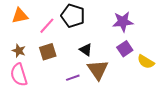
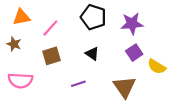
black pentagon: (73, 16) -> (93, 17), moved
brown star: (19, 51) -> (14, 44), moved
brown triangle: (98, 70) -> (124, 87), moved
pink semicircle: (19, 75) -> (20, 80), turned -70

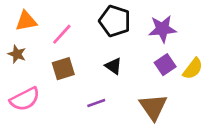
yellow semicircle: (157, 67) -> (193, 69), moved, turned -84
pink semicircle: (20, 80) -> (25, 99), turned -30

